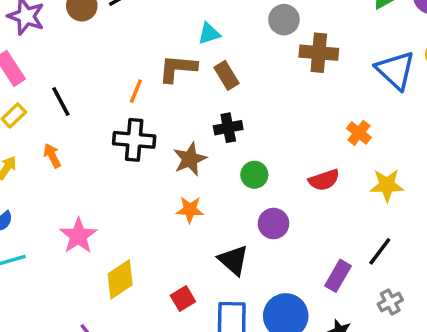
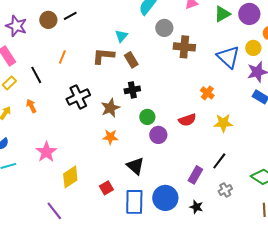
cyan triangle: (209, 34) -> (121, 36), turned -32
orange line: (136, 91) -> (62, 57), moved
black cross: (134, 140) -> (78, 97), turned -30
purple circle: (274, 224) -> (158, 135), moved

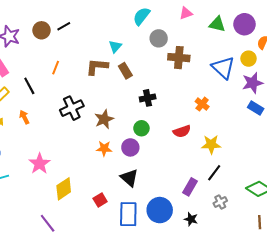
green triangle: (222, 14) -> (217, 24), turned 42
black cross: (132, 90) -> (148, 98), moved
yellow star: (223, 123) -> (211, 144), moved
purple circle: (158, 135) -> (130, 147), moved

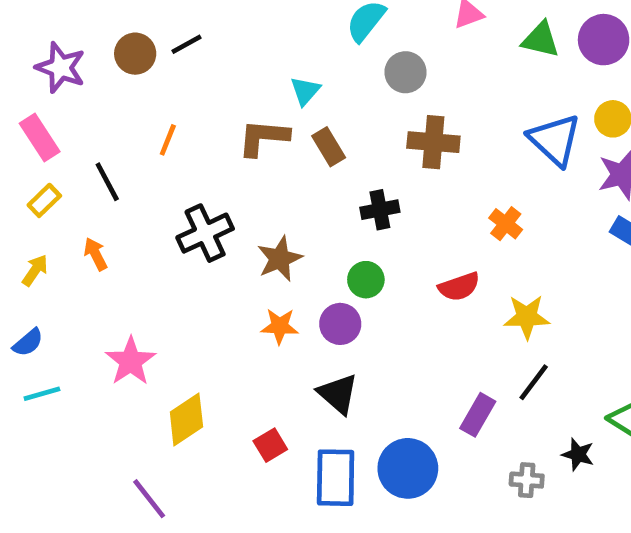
brown cross: (179, 58) -> (433, 142), moved
gray cross: (220, 202) -> (527, 480), moved, turned 32
black star: (191, 219) -> (578, 454), moved

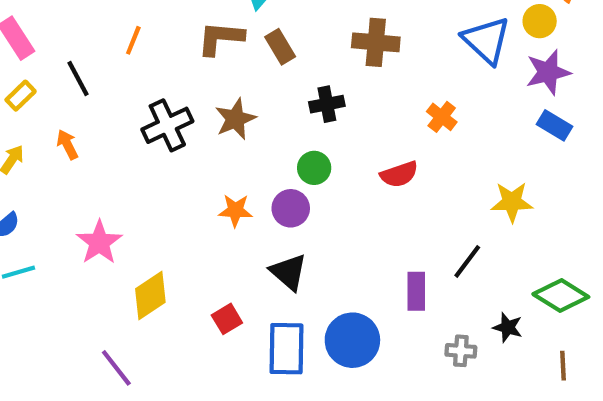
brown star: (280, 259) -> (235, 119), moved
yellow star: (527, 317) -> (512, 202), moved
purple rectangle: (478, 415) -> (416, 291), turned -30

